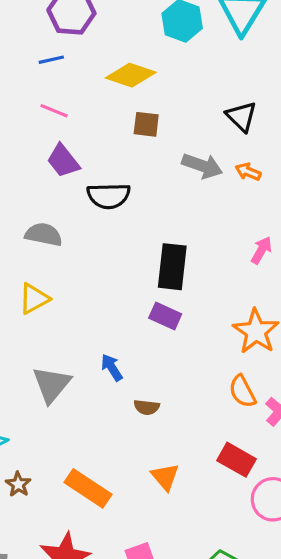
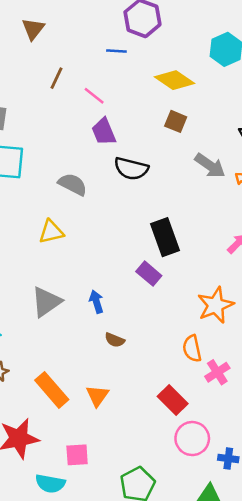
pink line: (54, 111) -> (94, 96), moved
black rectangle: (172, 267) -> (165, 237), turned -42
orange triangle: (165, 477) -> (97, 396), moved

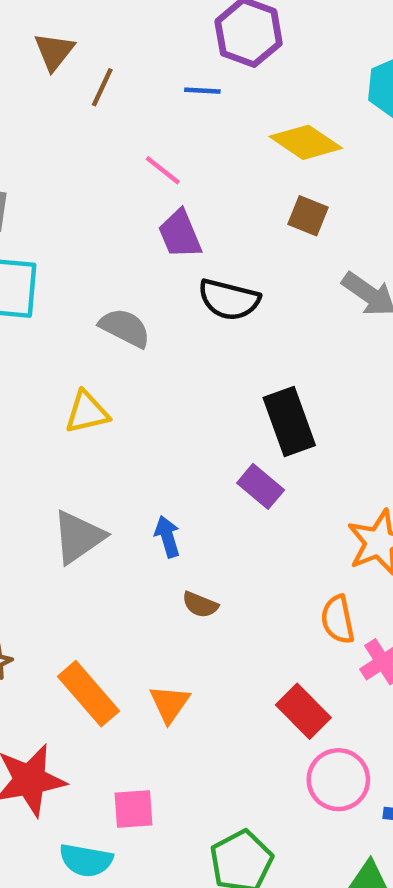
brown line: (56, 78) -> (102, 87), moved

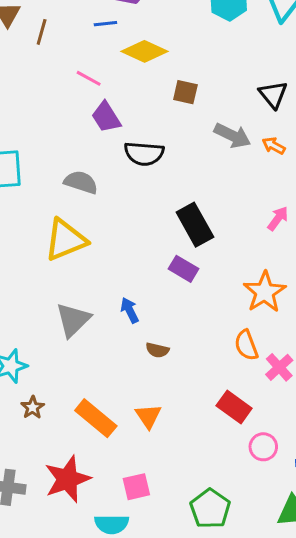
yellow diamond: (306, 142) -> (144, 51), moved
yellow triangle: (87, 412) -> (66, 240), size x1.5
pink circle: (338, 780) -> (263, 447), size x0.7

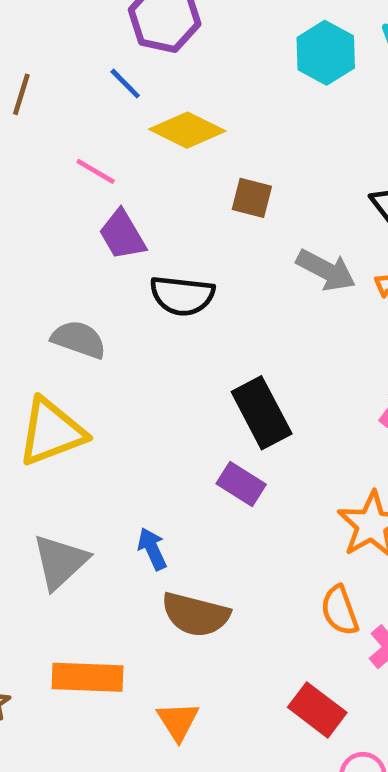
blue line: (105, 24) -> (125, 84), turned 50
brown semicircle: (157, 350) -> (196, 614), size x1.8
orange rectangle: (96, 418) -> (88, 677), moved, turned -39

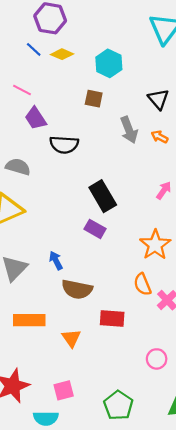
cyan hexagon: (326, 53) -> (109, 63), moved
yellow diamond: (187, 130) -> (62, 54), moved, size x0.7
gray arrow: (326, 270) -> (129, 130), turned 44
red rectangle: (317, 710) -> (112, 318), moved, turned -30

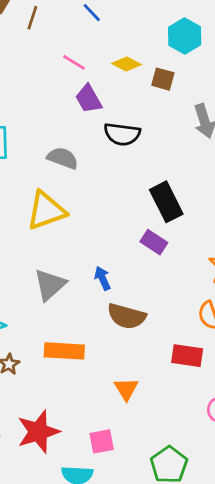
yellow diamond: (62, 54) -> (127, 64), moved
red rectangle: (112, 318) -> (187, 356), moved
orange triangle: (71, 338) -> (126, 389), moved

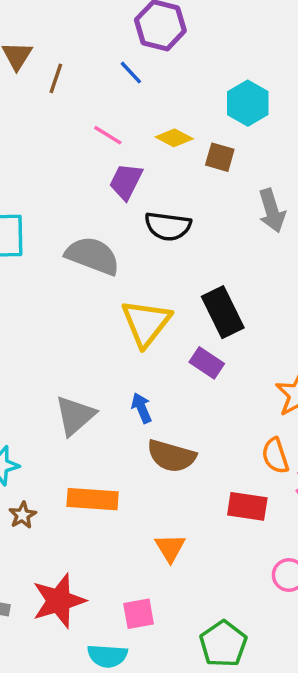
purple trapezoid: (89, 99) -> (126, 181), turned 56
gray semicircle: (63, 158) -> (93, 256), size x1.4
yellow triangle: (46, 211) -> (146, 323), moved, turned -33

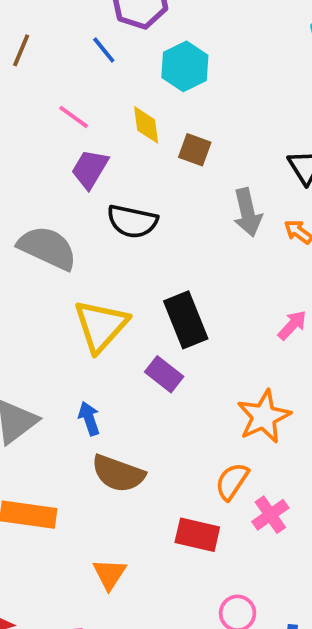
cyan hexagon: (248, 103) -> (185, 66), moved
yellow diamond: (174, 138) -> (146, 125), turned 51
orange semicircle: (275, 456) -> (232, 481), turned 48

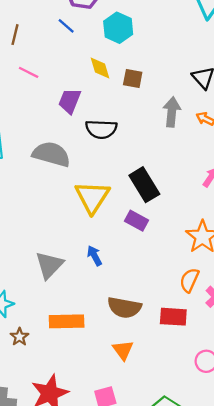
pink line: (74, 117) -> (29, 72), moved
gray arrow: (247, 212) -> (172, 112), turned -152
brown semicircle: (118, 474) -> (124, 308), moved

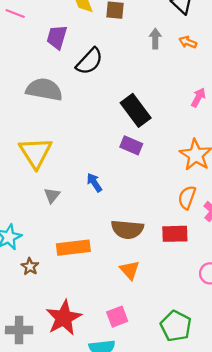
gray arrow: (172, 112) -> (155, 39), size x0.7
black semicircle: (101, 129) -> (89, 61), turned -44
yellow triangle: (92, 197) -> (36, 153), moved
gray triangle: (49, 265) -> (52, 195), size x0.6

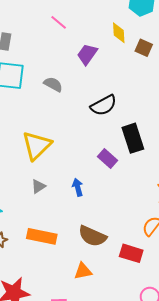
black semicircle: (89, 61) -> (104, 105), moved
gray semicircle: (44, 90) -> (53, 84), moved, size x0.6
purple rectangle: (131, 145) -> (107, 159), moved
orange triangle: (130, 270) -> (83, 271), turned 42

